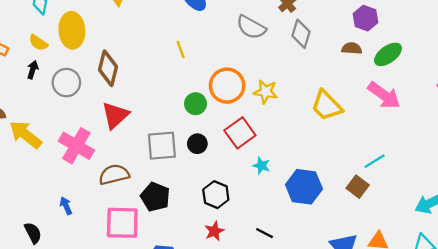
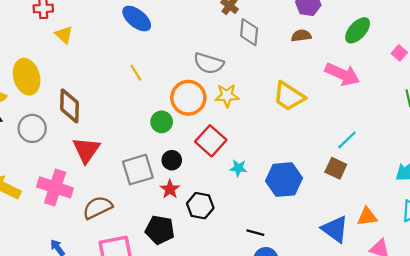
gray semicircle: (251, 27) -> (209, 63), moved
green ellipse: (388, 54) -> (358, 30), moved
black pentagon: (155, 197) -> (160, 230), moved
red star: (214, 231) -> (170, 189), moved

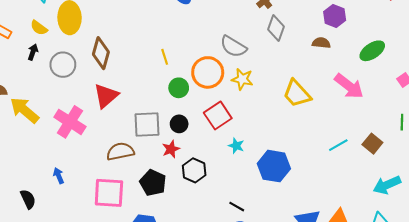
yellow line: (136, 73) -> (165, 57), moved
brown square: (336, 168) -> (372, 144), moved
brown semicircle: (97, 208) -> (120, 151), moved

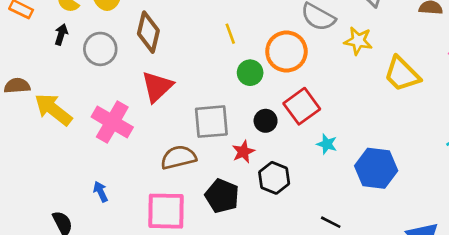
yellow star: (242, 79) -> (358, 41), moved
black circle: (179, 124) -> (266, 121), moved

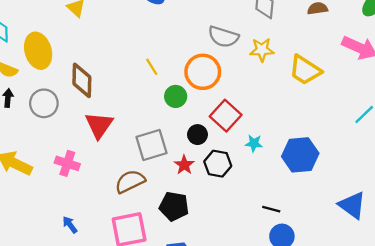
pink cross: (112, 122) -> (67, 163), size x0.7
black hexagon: (274, 178) -> (218, 164), moved

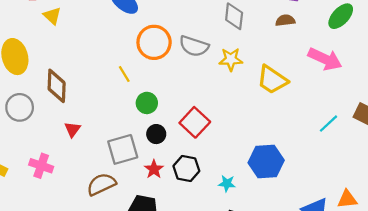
orange circle: (203, 72) -> (154, 42), moved
red triangle: (99, 125) -> (72, 129), size x0.6
black circle: (197, 135) -> (156, 134), moved
cyan star: (254, 143) -> (227, 183), moved

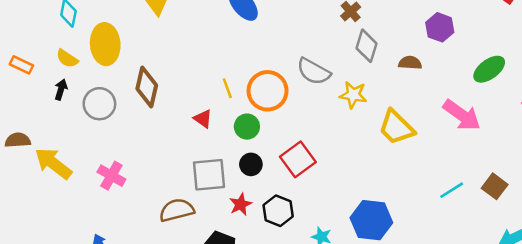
brown semicircle: (285, 20) -> (410, 63), moved
orange circle: (154, 42) -> (268, 91), moved
red triangle: (72, 129) -> (203, 119), moved, turned -42

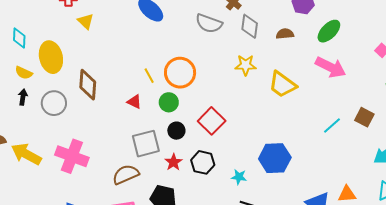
green ellipse: (489, 69) -> (329, 31), moved
gray semicircle: (314, 71) -> (209, 23), moved
pink cross: (111, 176) -> (72, 156), size x1.5

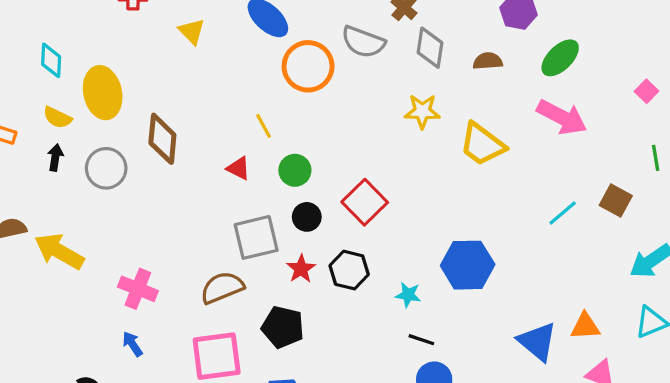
yellow triangle: (86, 21) -> (192, 31), moved
orange circle: (180, 73) -> (308, 66), moved
pink cross: (72, 156) -> (138, 289), moved, size x0.7

